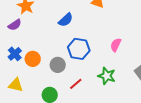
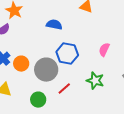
blue semicircle: (66, 20) -> (54, 25), turned -126
gray circle: (58, 65) -> (46, 70), size x1.5

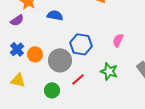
blue semicircle: (54, 25) -> (55, 15), moved

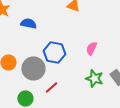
green star: (109, 71) -> (94, 78), moved

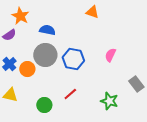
gray circle: (33, 68) -> (45, 55), moved
green star: (94, 78) -> (109, 101), moved

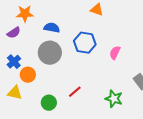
orange star: (20, 16) -> (25, 14), turned -30
blue hexagon: (73, 59) -> (85, 43), moved
orange circle: (27, 69) -> (28, 75), moved

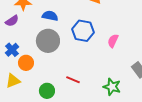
red line: (75, 92) -> (73, 80), turned 64
yellow triangle: (15, 93) -> (13, 81), turned -35

